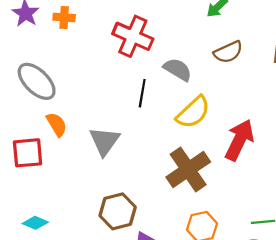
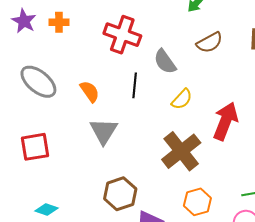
gray semicircle: (178, 69) -> (165, 62), turned -152
yellow semicircle: (193, 112) -> (182, 99), size x0.7
orange semicircle: (57, 124) -> (90, 91), moved

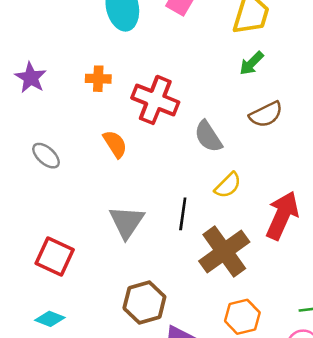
orange cross: (59, 22) -> (98, 79), moved
gray ellipse: (38, 82) -> (46, 156), size x0.6
black line: (135, 85) -> (183, 214), moved
orange semicircle: (90, 91) -> (115, 144), moved
red square: (35, 147) -> (55, 256), moved, turned 32

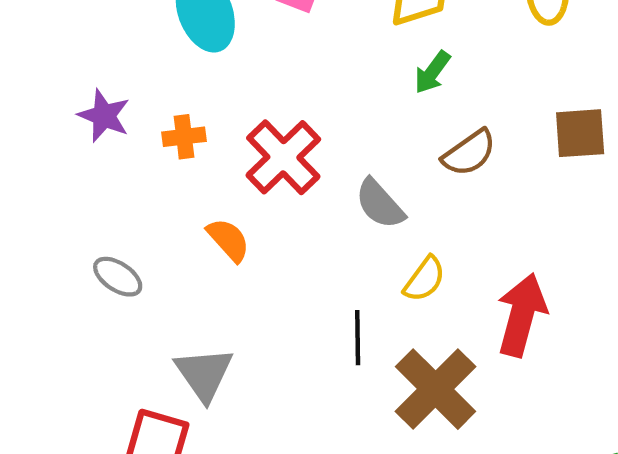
purple star: (31, 78) -> (104, 116), moved
red cross: (155, 100) -> (283, 157), turned 33
gray triangle: (127, 222) -> (204, 374), moved

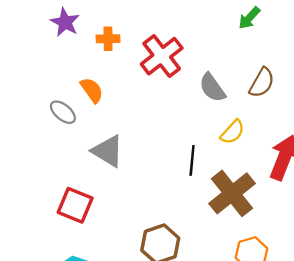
brown semicircle: (469, 153) -> (262, 83), moved, turned -32
orange semicircle: (228, 240) -> (92, 90), moved
gray triangle: (204, 374) -> (108, 151), moved, turned -30

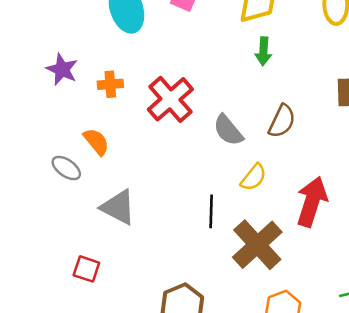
green arrow: (249, 18) -> (263, 51), turned -35
red square: (75, 205) -> (86, 269), size x0.7

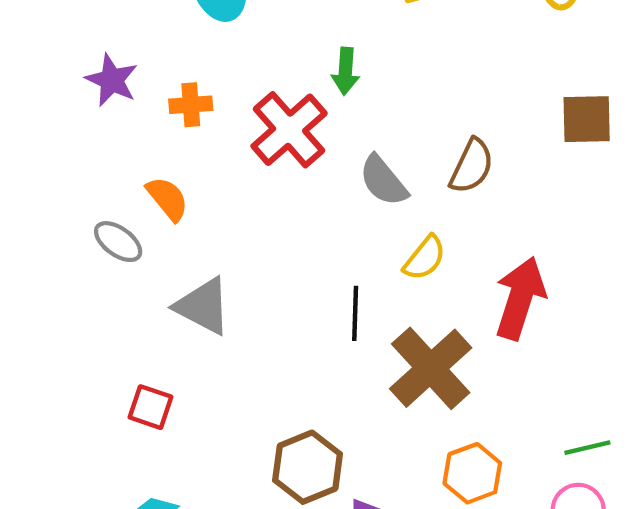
green arrow: (263, 51) -> (345, 71), moved

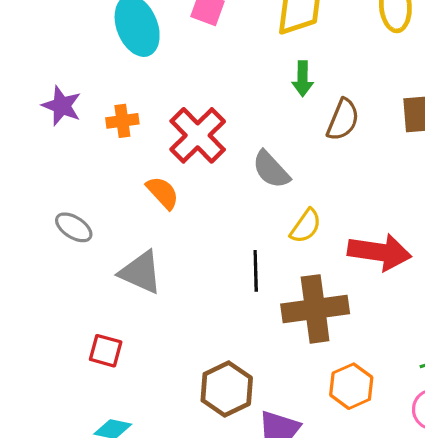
green arrow: (345, 71) -> (303, 79), moved
brown semicircle: (472, 166) -> (343, 120), moved
orange semicircle: (167, 199) -> (163, 193), moved
red arrow: (520, 298) -> (379, 252), turned 84
brown cross: (431, 368) -> (315, 309), turned 38

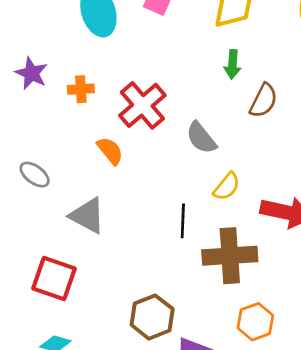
red square: (106, 351) -> (54, 278), size x1.6

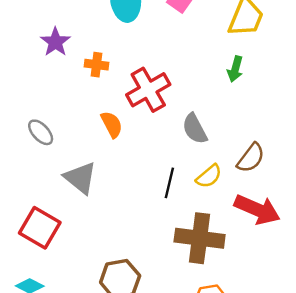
brown semicircle: (264, 101) -> (251, 158), moved
black line: (183, 221) -> (169, 183), moved

